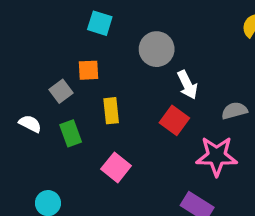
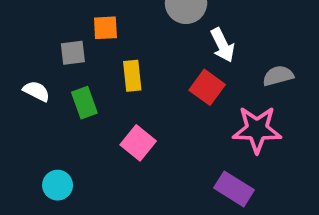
gray square: (61, 91) -> (73, 53), turned 30

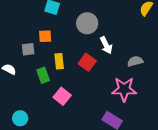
red square: (207, 87) -> (87, 62), moved
green rectangle: (84, 103) -> (43, 75), moved

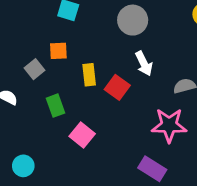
gray circle: (87, 23) -> (133, 20), moved
gray square: (28, 49) -> (35, 69), turned -32
yellow rectangle: (59, 61) -> (89, 75), moved

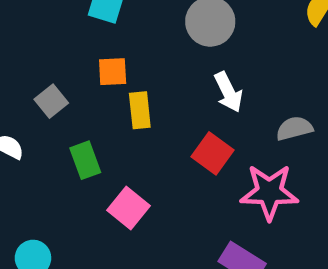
orange square: (58, 51) -> (113, 72), moved
red square: (117, 87) -> (213, 153), moved

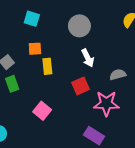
red square: (213, 153) -> (80, 86), turned 30
green rectangle: (85, 160) -> (12, 84), moved

